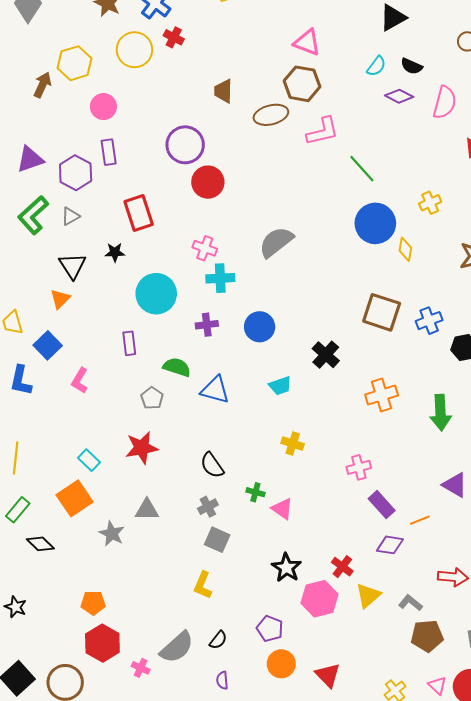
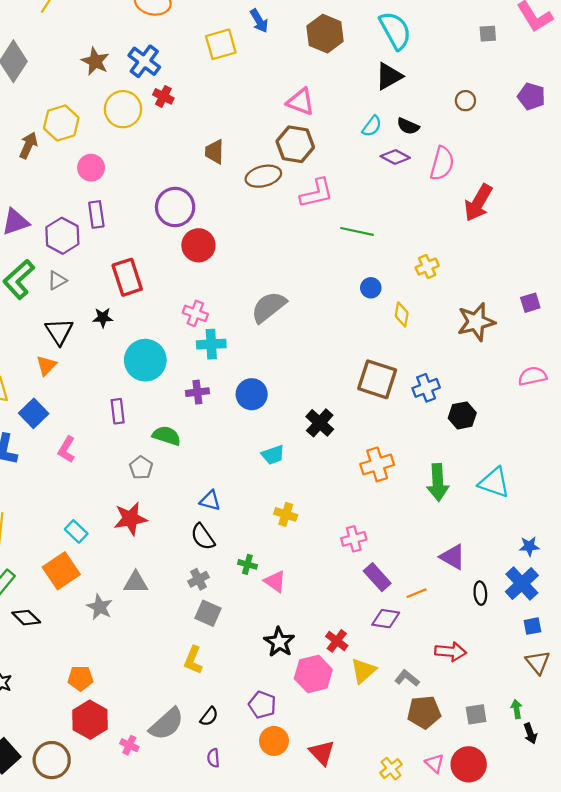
green line: (362, 169) -> (357, 231), turned -36
blue circle: (375, 223) -> (371, 288), size x0.5
blue triangle: (215, 390) -> (210, 501), moved, size x0.7

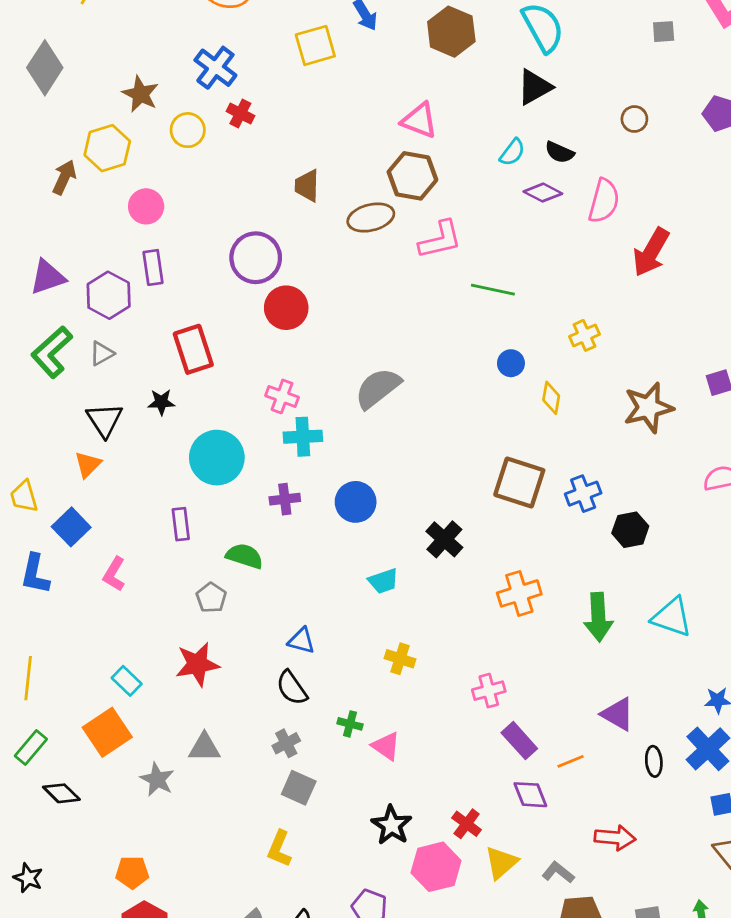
brown star: (95, 61) -> (141, 94), moved
yellow circle: (123, 109) -> (188, 130), size x0.7
purple diamond: (386, 619) -> (530, 795), turned 60

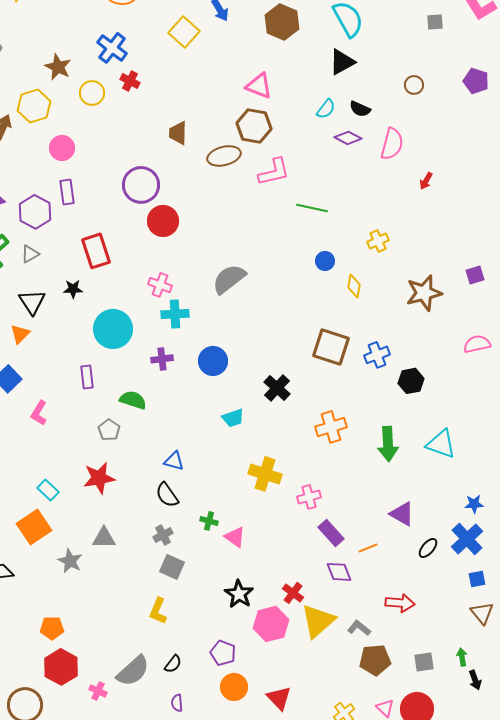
yellow square: (315, 45) -> (184, 32), turned -32
red arrow: (651, 252) -> (426, 181), size x0.5
yellow cross: (400, 659) -> (265, 474), moved, size x1.5
black ellipse: (654, 761) -> (428, 548), turned 45
yellow triangle: (501, 863) -> (318, 621), size x1.4

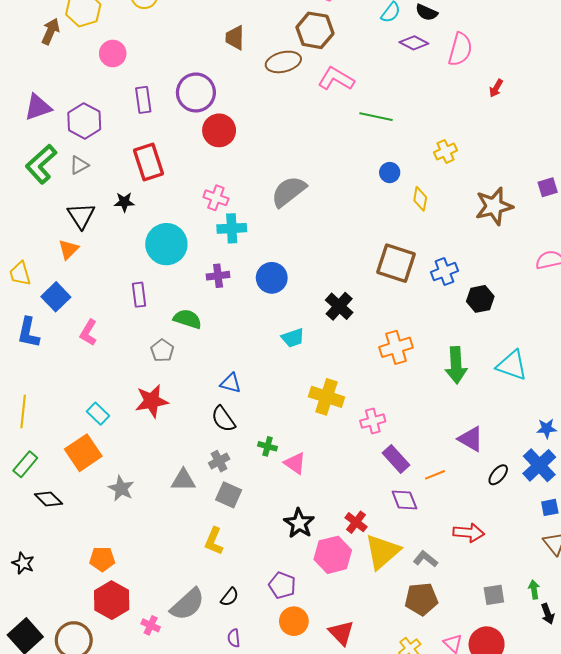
pink L-shape: (274, 172) -> (336, 79), turned -136
purple rectangle: (67, 192) -> (143, 100), moved
gray triangle: (104, 538) -> (183, 480), moved
brown pentagon: (375, 660) -> (421, 599), moved

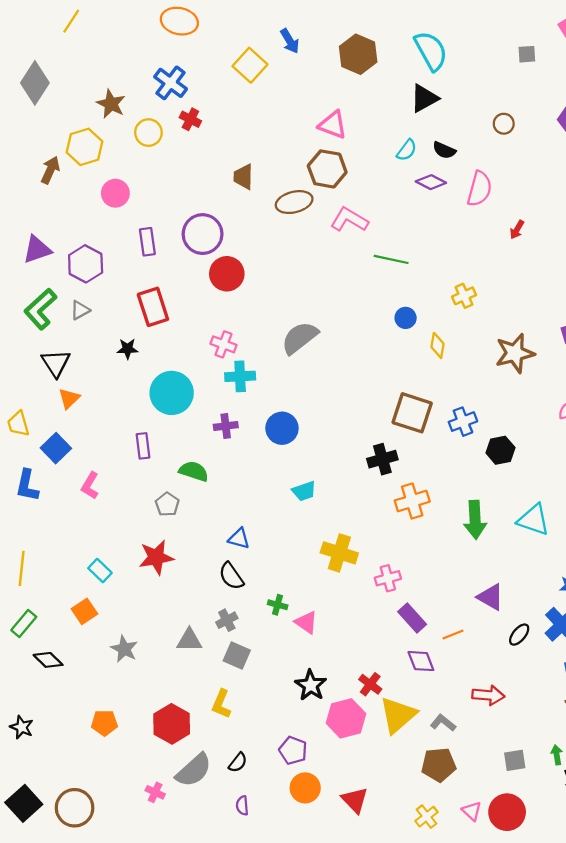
black triangle: (81, 216) -> (56, 363), moved
black cross: (339, 306) -> (382, 459), moved, turned 32
orange square: (83, 453) -> (84, 611), size x0.7
red hexagon: (112, 600) -> (172, 724), moved

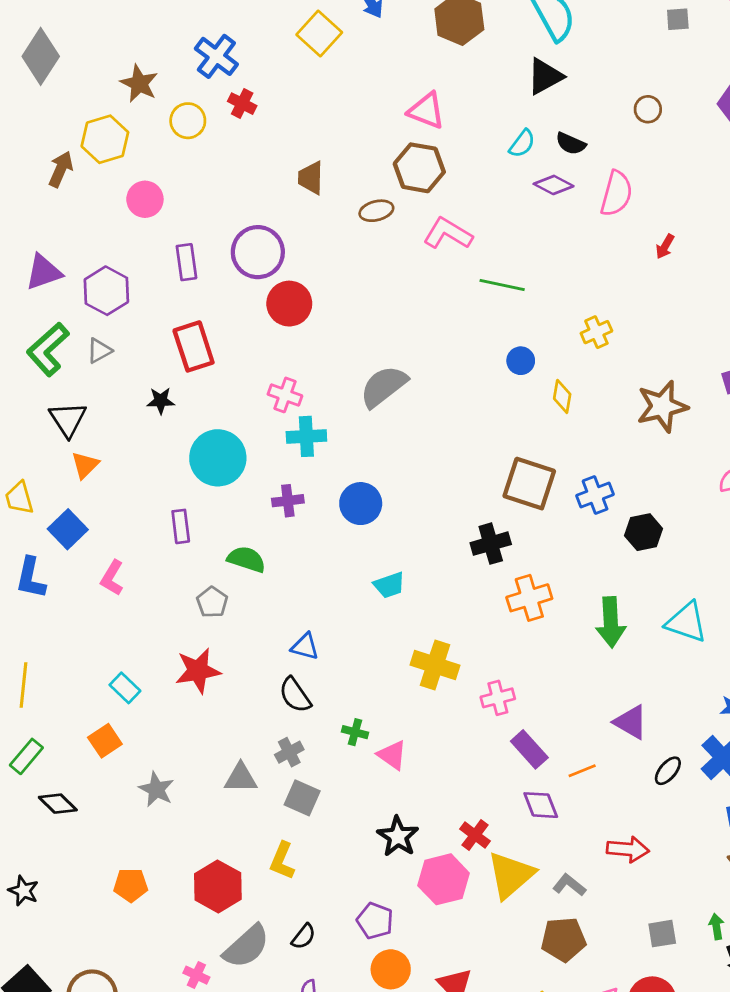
brown ellipse: (294, 202) -> (376, 211), size x0.7

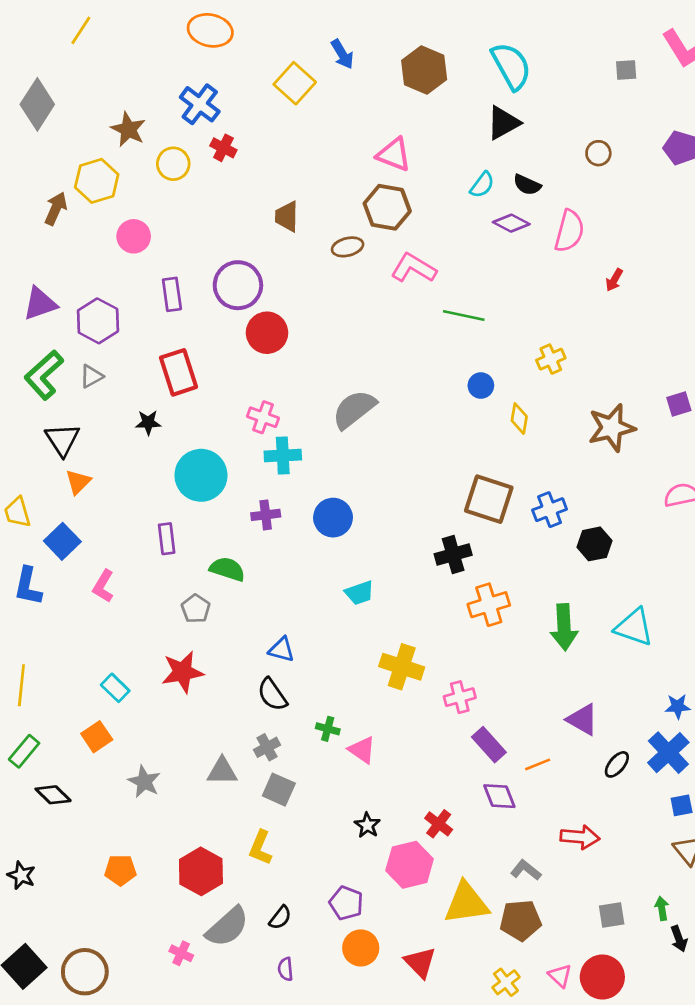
black star: (398, 836) -> (367, 825), size x0.7
yellow triangle: (511, 875) -> (466, 903), moved, turned 33

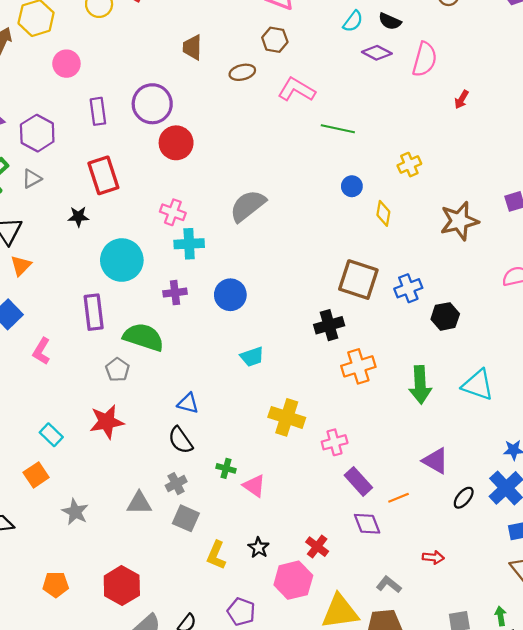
brown hexagon: (387, 207) -> (275, 40), size x0.7
purple rectangle: (167, 539) -> (94, 312), size x1.4
green semicircle: (227, 569) -> (144, 337), size x1.4
red arrow: (580, 837) -> (433, 557), size x0.7
yellow L-shape: (260, 848) -> (216, 555), moved

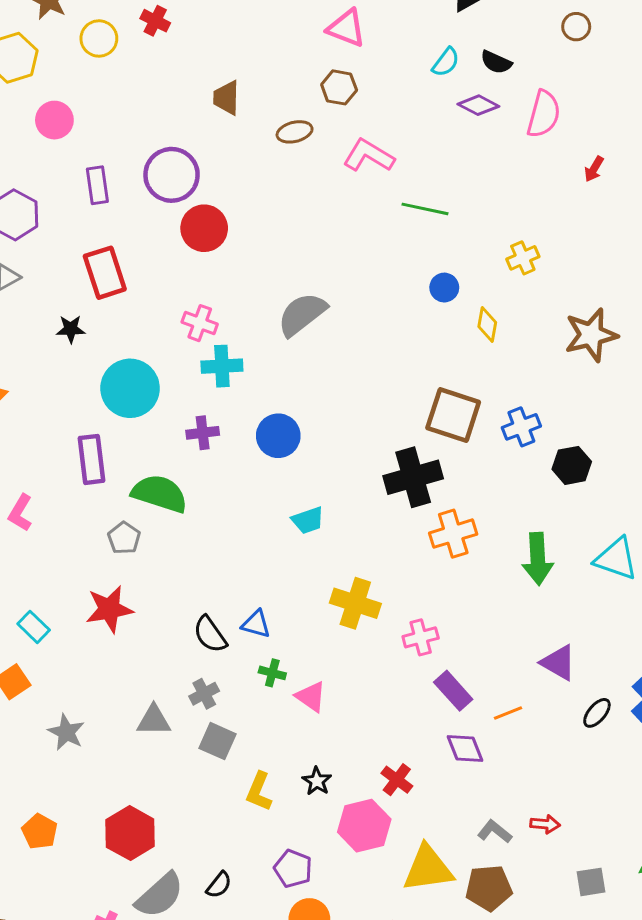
black cross: (329, 325) -> (413, 477), size x1.4
blue triangle: (188, 403) -> (256, 624), moved
red arrow: (433, 557) -> (545, 824), moved
orange pentagon: (56, 585) -> (40, 832), turned 30

